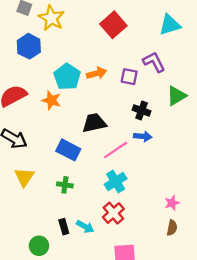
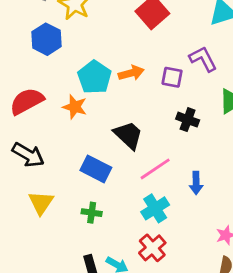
black trapezoid: (94, 123) -> (128, 135), turned 55
blue arrow: (143, 136) -> (196, 183), moved, turned 84

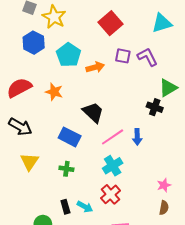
cyan pentagon: (94, 77) -> (68, 55), moved
purple square: (172, 77) -> (123, 56), moved
black cross: (188, 120) -> (155, 107), moved
blue arrow: (196, 183) -> (137, 137), moved

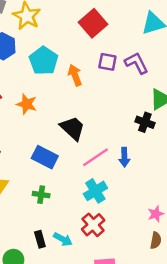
orange arrow: (95, 67) -> (75, 75), turned -96

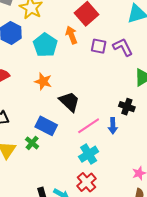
orange arrow: (75, 75) -> (71, 35), moved
orange star: (27, 104) -> (43, 81), moved
black cross: (145, 122) -> (127, 107), moved
green cross: (41, 195) -> (32, 143), moved, turned 32

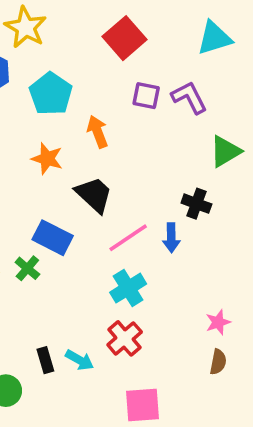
orange arrow: (71, 35) -> (98, 132), moved

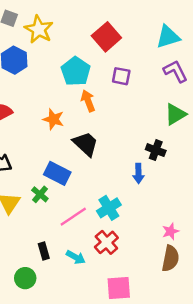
cyan pentagon: (51, 94) -> (76, 71), moved
purple L-shape: (189, 97) -> (175, 71), moved
pink line: (128, 238) -> (73, 217), moved
black rectangle: (45, 360) -> (44, 251), moved
brown semicircle: (218, 362) -> (170, 258), size x1.5

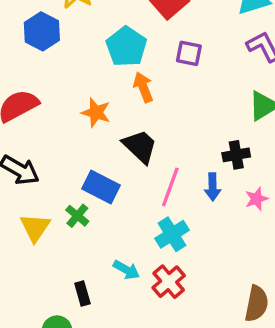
black cross: (156, 150) -> (236, 155), turned -30
pink line: (73, 217) -> (170, 187), moved, turned -36
pink star: (170, 231) -> (257, 199), moved
cyan arrow: (76, 257) -> (126, 270), moved

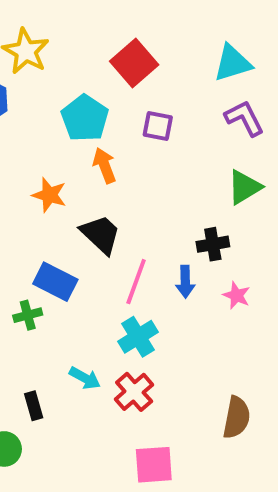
pink star: (257, 199) -> (236, 295), turned -30
green cross: (77, 216) -> (28, 315), turned 35

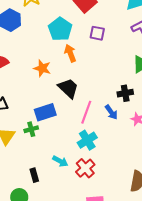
blue rectangle: (55, 282) -> (45, 112), turned -45
blue arrow: (185, 282) -> (111, 112), turned -35

